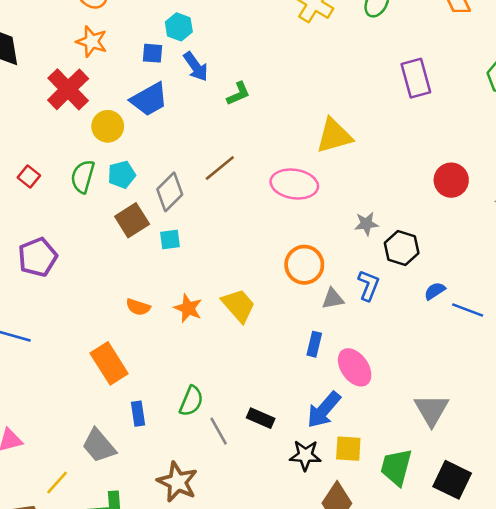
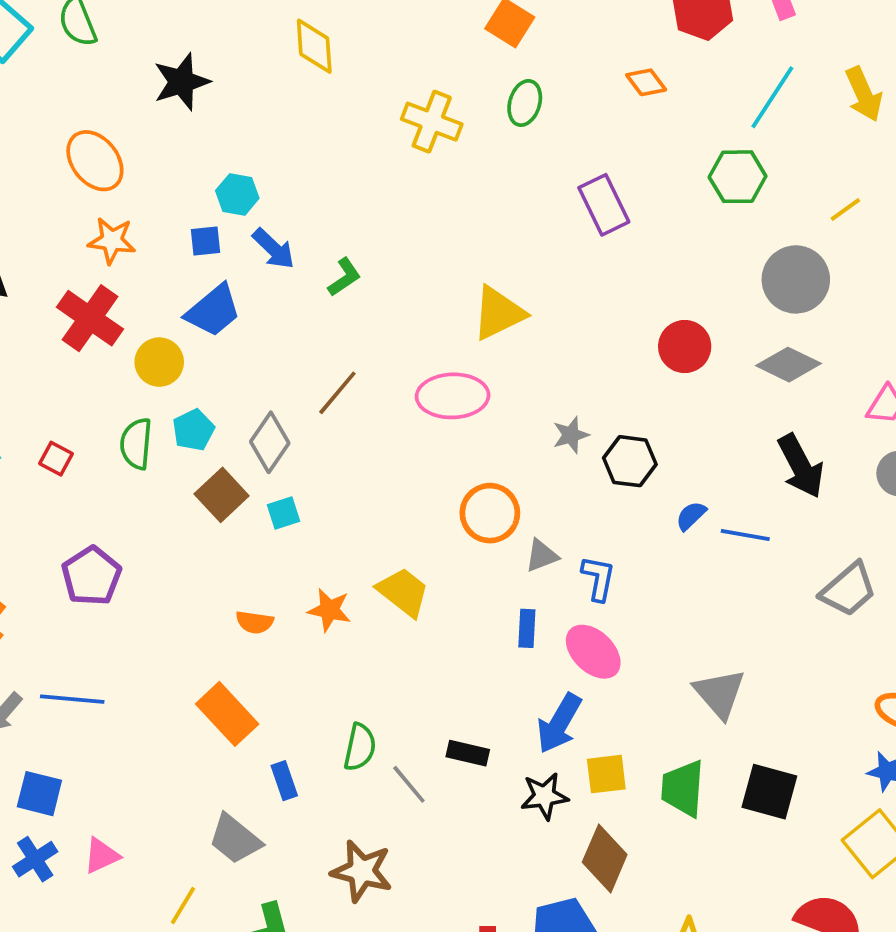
blue L-shape: (369, 285) -> (598, 578), moved

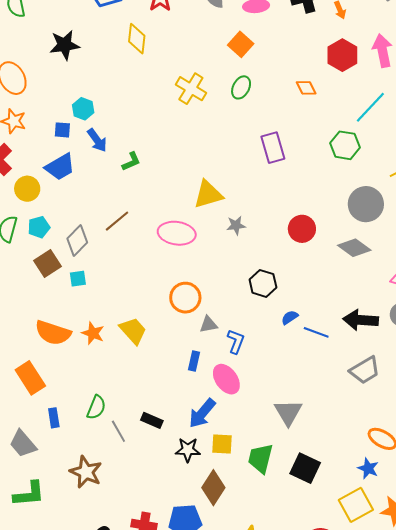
gray star: (571, 435) -> (236, 225), moved
black arrow: (801, 466) -> (361, 320), moved, turned 112
orange semicircle: (255, 622) -> (53, 333), size x1.8

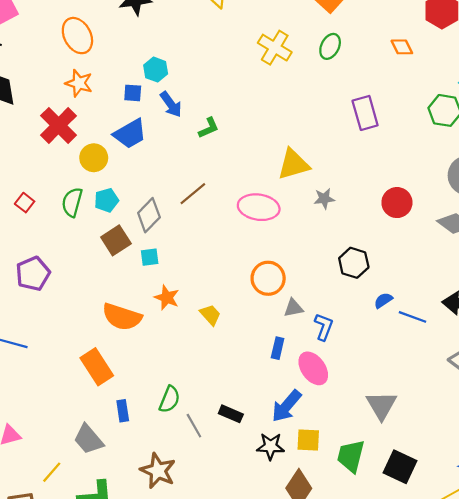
yellow trapezoid: (133, 331) -> (210, 315), size x0.7
orange star: (93, 333) -> (167, 298), moved

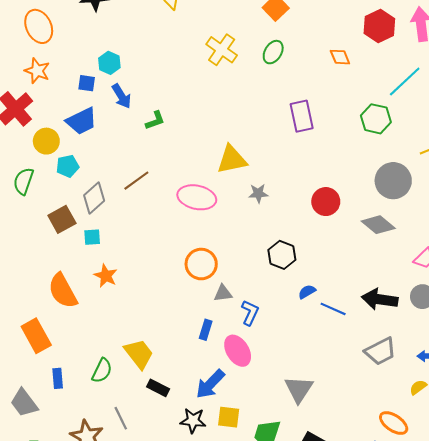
cyan pentagon: (106, 200) -> (68, 166), moved
yellow trapezoid: (210, 315) -> (139, 354), moved, size x1.5
orange semicircle: (122, 317) -> (63, 291), turned 39
gray line: (194, 426) -> (121, 418), moved

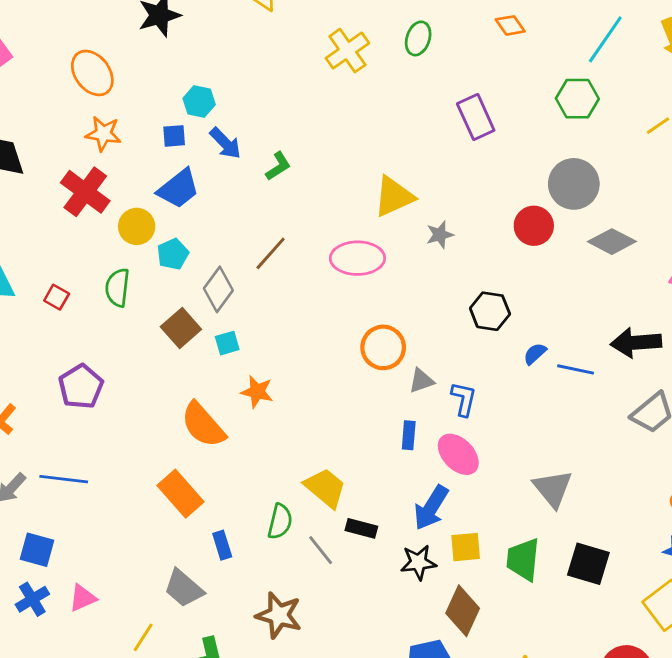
yellow cross: (222, 50) -> (347, 51), turned 32
gray circle: (393, 181) -> (574, 184), moved
gray line: (121, 418) -> (321, 550), moved

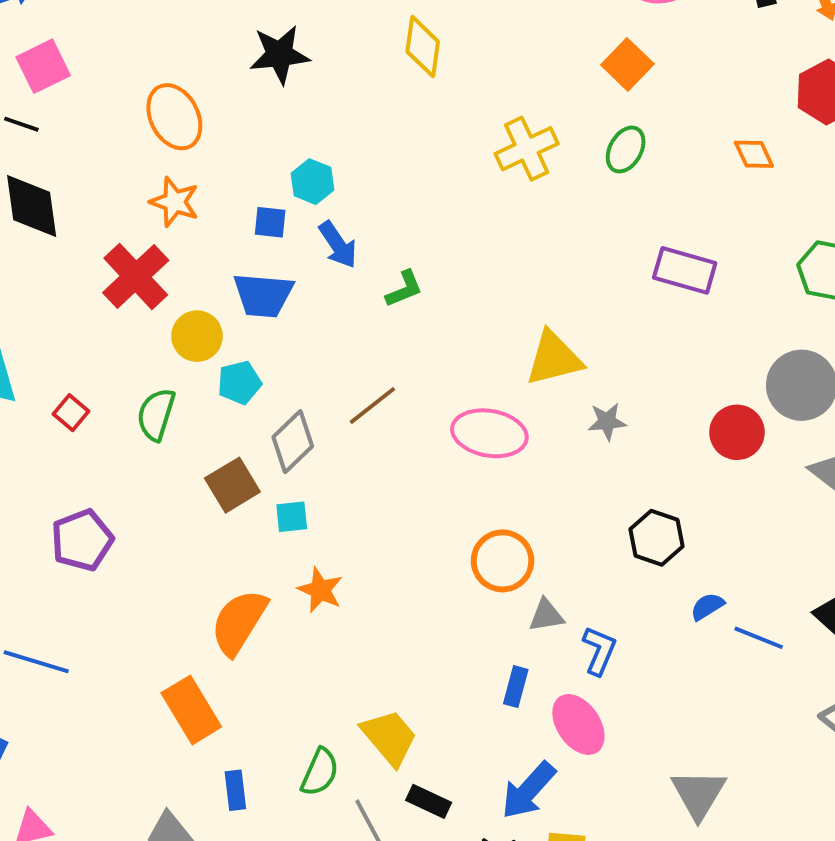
purple rectangle: (476, 117) -> (685, 270), turned -60
blue trapezoid: (178, 189) -> (263, 295), turned 33
orange semicircle: (203, 425) -> (239, 622), turned 63

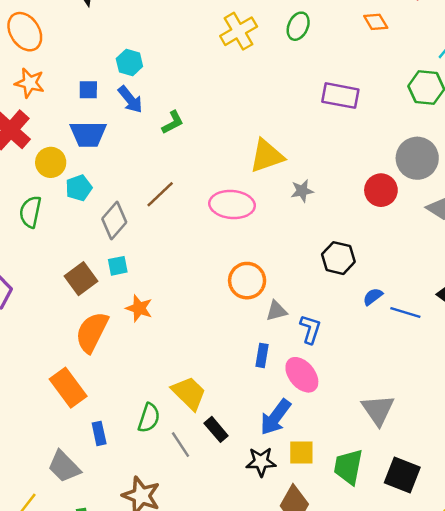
cyan hexagon: (313, 182) -> (129, 63), moved
brown square: (232, 485) -> (81, 279), moved
black rectangle: (429, 801) -> (216, 429), turned 30

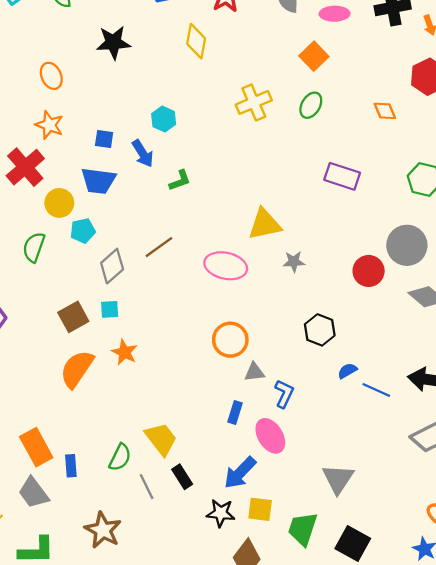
orange ellipse: (25, 32) -> (51, 76), size x0.7
cyan hexagon: (129, 63) -> (164, 119), moved
orange rectangle: (68, 388) -> (36, 447), moved

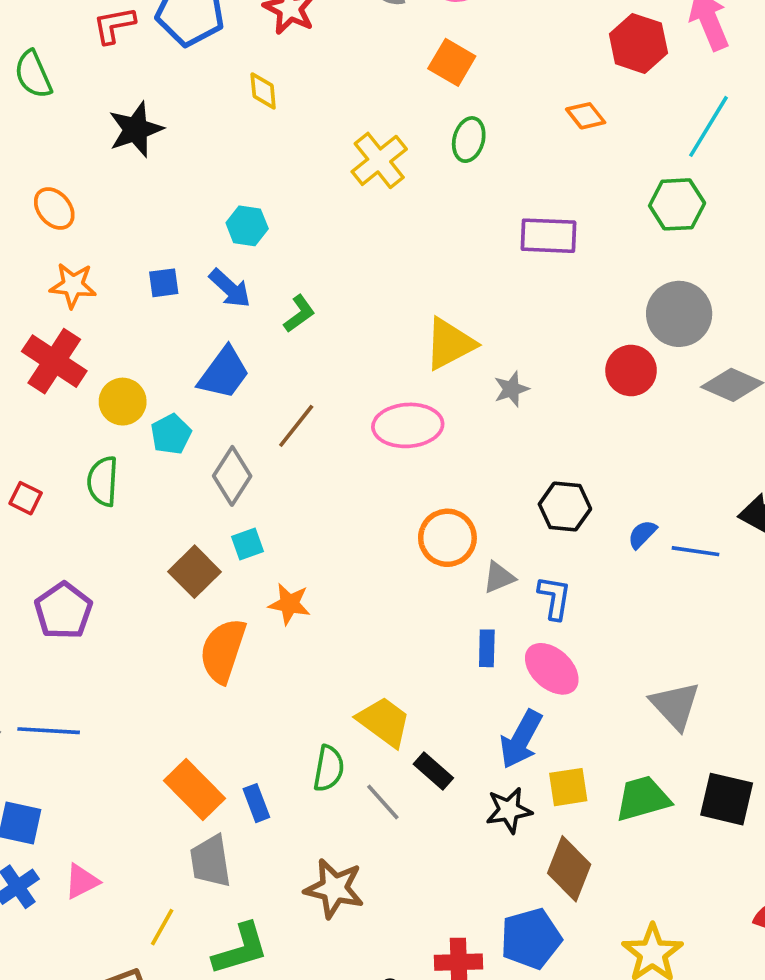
yellow diamond: (196, 41) -> (263, 91), size x0.7
blue trapezoid: (98, 181) -> (224, 373), moved, turned -45
black hexagon: (320, 330) -> (565, 507), moved
gray trapezoid: (34, 493) -> (210, 861), turned 44
green trapezoid: (303, 529) -> (643, 798), turned 72

